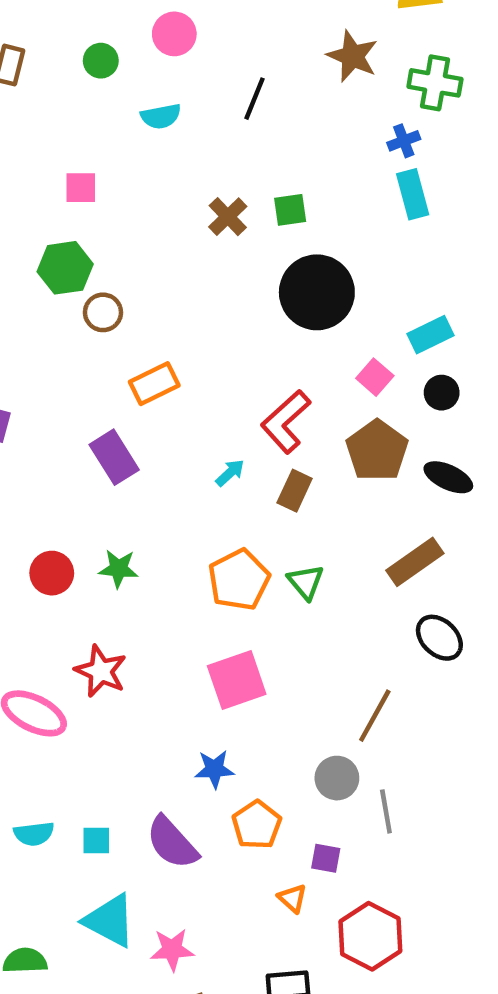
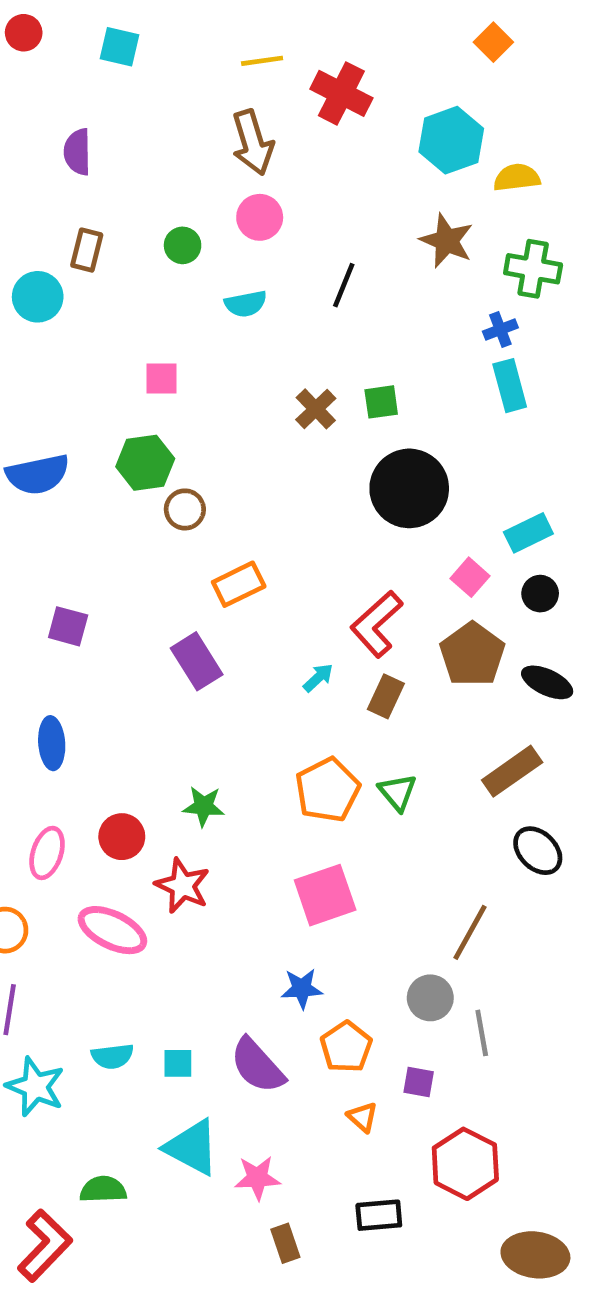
green star: (119, 569) -> (204, 806), moved
red circle: (52, 573) -> (122, 837), moved
orange triangle: (292, 898) -> (362, 1117), moved

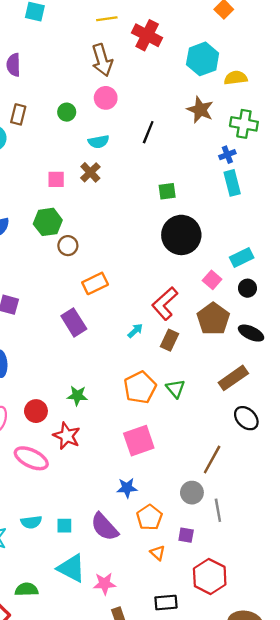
brown cross: (316, 409) -> (90, 172), moved

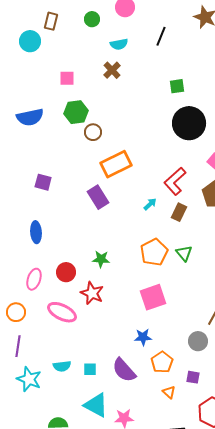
pink square: (56, 179) -> (67, 78), moved
orange rectangle: (95, 283) -> (116, 164), size x1.4

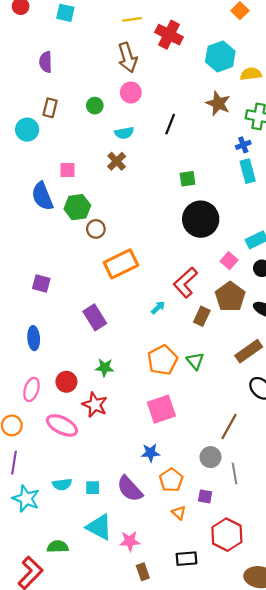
blue semicircle: (30, 117) -> (42, 196), moved, turned 80
purple rectangle: (98, 197) -> (95, 317), moved
brown rectangle: (179, 212) -> (202, 316), moved

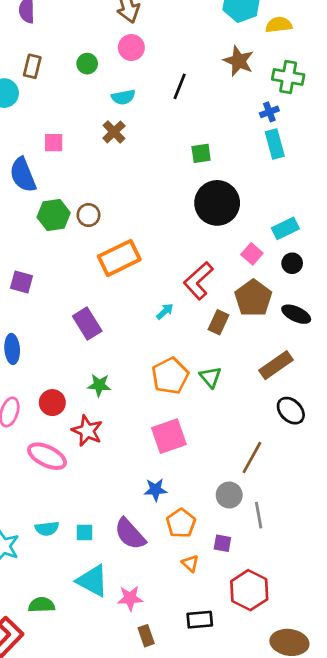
green hexagon: (77, 207) -> (54, 215), moved

